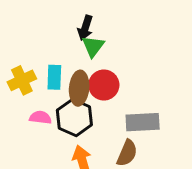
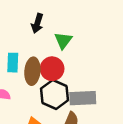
green triangle: (93, 46) -> (63, 40), moved
black hexagon: (74, 117) -> (55, 94), moved

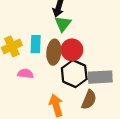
green triangle: (63, 40) -> (63, 24), moved

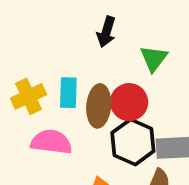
green triangle: (63, 24) -> (154, 58), moved
pink semicircle: (25, 74) -> (51, 142), size x1.5

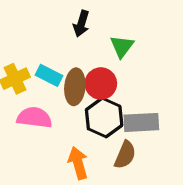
cyan rectangle: (68, 93) -> (49, 75), turned -65

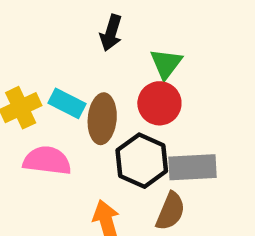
red circle: (101, 84) -> (159, 103), moved

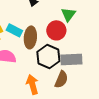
green triangle: (166, 64) -> (68, 14), moved

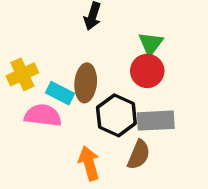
cyan rectangle: (14, 30) -> (60, 93), moved
red circle: (56, 30) -> (147, 71), moved

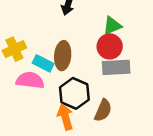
green triangle: (151, 44) -> (112, 26), turned 30
black hexagon: (116, 115) -> (74, 93), moved
gray rectangle: (156, 121) -> (116, 67), moved

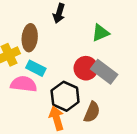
red circle: (110, 46) -> (86, 68), moved
brown ellipse: (63, 56) -> (30, 38), moved
gray rectangle: (116, 67) -> (104, 72), turned 40

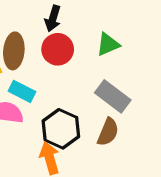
red circle: (86, 68) -> (58, 49), moved
brown semicircle: (92, 112) -> (108, 132), moved

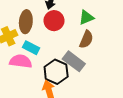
gray rectangle: (113, 96) -> (74, 61), moved
brown semicircle: (108, 132) -> (86, 39), moved

